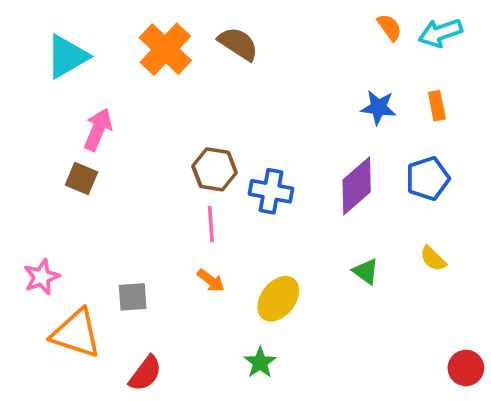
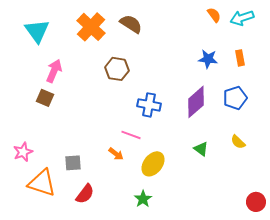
cyan triangle: (67, 56) -> (37, 31), turned -36
brown hexagon: (215, 169) -> (117, 69), moved
pink line: (211, 224) -> (131, 135), moved, turned -66
red semicircle: (145, 373) -> (85, 194), moved

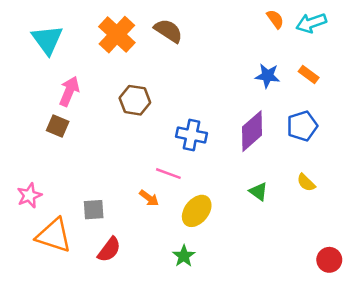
orange rectangle: (240, 58) -> (309, 74), turned -42
brown hexagon: (117, 69) -> (135, 100), moved

